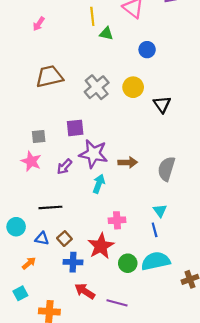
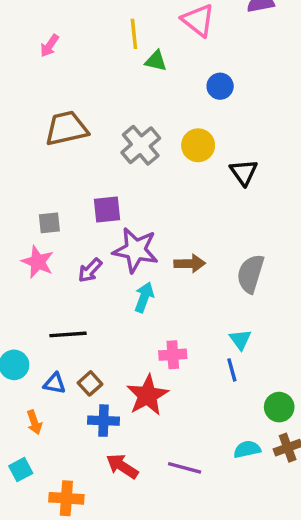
cyan semicircle: (156, 261) -> (247, 449), moved, size x0.6
orange arrow: (29, 263) -> (34, 422), turned 112
green circle: (128, 263) -> (279, 407), moved
purple line: (117, 303) -> (185, 468), moved

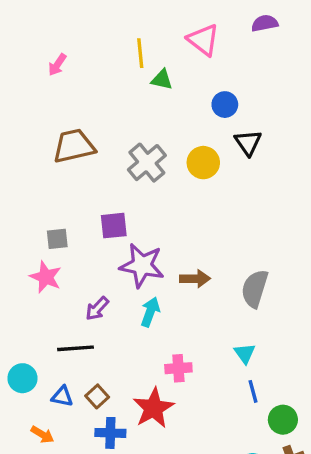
black triangle: (244, 172) -> (248, 143), moved
purple arrow: (90, 270) -> (97, 309), moved
blue line: (232, 370) -> (253, 391), moved
orange arrow: (34, 422) -> (42, 435), turned -40

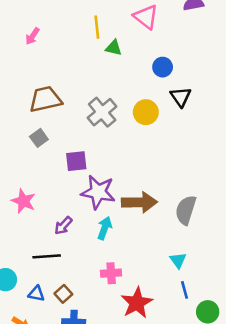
gray square: (57, 239) -> (39, 138), moved, turned -30
brown arrow: (195, 279) -> (139, 202), size x1.5
pink cross: (178, 368) -> (111, 273), moved
red star: (154, 408) -> (137, 303), moved

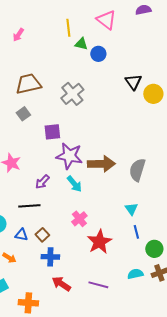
blue circle: (163, 67) -> (98, 54), moved
yellow circle: (146, 112) -> (153, 94), moved
cyan arrow: (105, 228) -> (74, 184), turned 120
pink cross: (111, 273) -> (79, 219), turned -35

